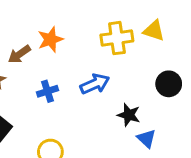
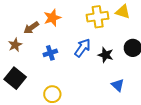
blue arrow: (95, 84) -> (83, 48), turned -30
black star: (129, 115) -> (106, 55), moved

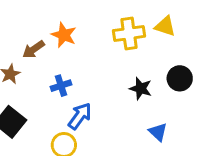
orange star: (52, 18) -> (64, 35), turned -30
blue arrow: (83, 48) -> (80, 116), moved

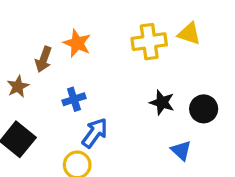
brown arrow: (33, 49) -> (44, 59), turned -35
black circle: (180, 78) -> (204, 109), moved

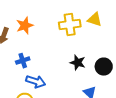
orange star: (77, 43) -> (25, 26), turned 30
blue arrow: (95, 133) -> (36, 82), turned 72

